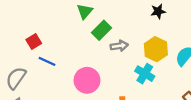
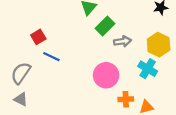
pink circle: (87, 80) -> (106, 75), moved

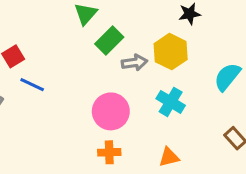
yellow hexagon: (159, 45) -> (171, 52), moved
orange cross: (126, 99) -> (109, 152), moved

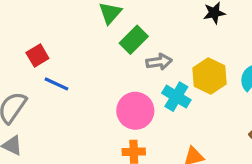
yellow hexagon: (171, 52) -> (210, 76), moved
cyan cross: (171, 102) -> (176, 97), moved

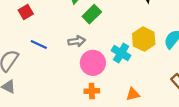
red square: (37, 55) -> (26, 12), moved
gray arrow: (159, 62) -> (77, 41), moved

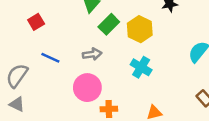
yellow hexagon: (144, 39) -> (140, 29), moved
pink circle: (93, 63) -> (87, 88), moved

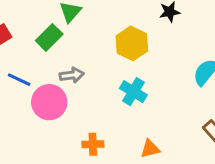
green rectangle: (109, 24) -> (49, 37), moved
pink circle: (87, 88) -> (49, 102), moved

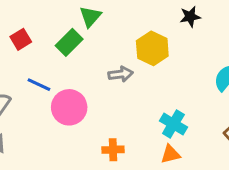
gray arrow: (72, 75) -> (121, 74), moved
cyan cross: (133, 92) -> (173, 124), moved

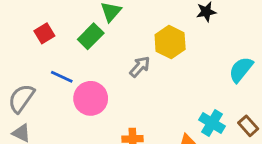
gray arrow: (121, 74) -> (140, 67), turned -40
cyan cross: (173, 124) -> (212, 123), moved

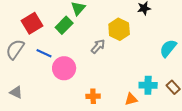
red square: (44, 33) -> (32, 23), size x1.5
gray semicircle: (21, 98) -> (15, 49), moved
cyan cross: (212, 123) -> (148, 85), turned -30

